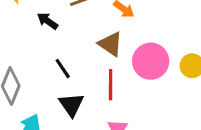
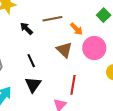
pink circle: (151, 61) -> (94, 48), moved
red line: (111, 85) -> (73, 85), moved

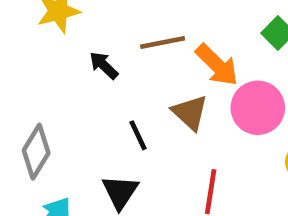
orange arrow: (76, 29) -> (217, 65), size x1.5
black line: (31, 61) -> (138, 135), moved

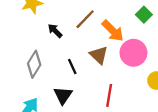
brown line: (163, 43) -> (85, 19), turned -35
gray diamond: (36, 152) -> (34, 64), moved

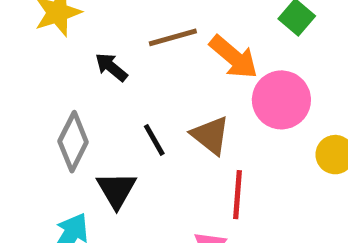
brown line: (85, 19) -> (173, 37), turned 35
brown triangle: (99, 55) -> (210, 135), moved
black triangle: (63, 95) -> (116, 190), moved

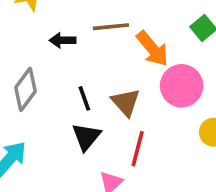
black arrow: (111, 67) -> (63, 40), turned -50
black triangle: (116, 190) -> (86, 137), moved

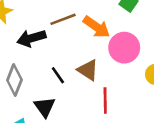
black arrow: (63, 40) -> (31, 38), size x1.5
black triangle: (86, 137) -> (45, 107), moved

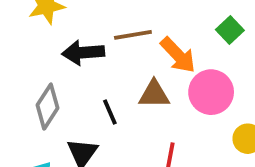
brown triangle: (88, 70) -> (154, 94), moved, turned -45

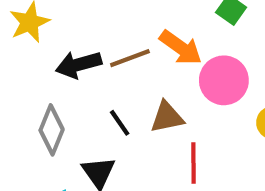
brown line: (133, 35) -> (130, 58), moved
brown triangle: (154, 94) -> (167, 117), moved

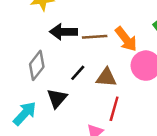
black line: (120, 123) -> (78, 73), turned 60

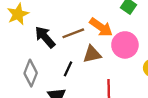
black arrow: (63, 32) -> (45, 37), turned 65
brown triangle: (106, 77) -> (92, 54), moved

